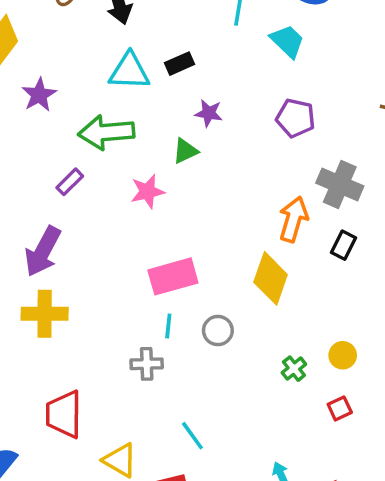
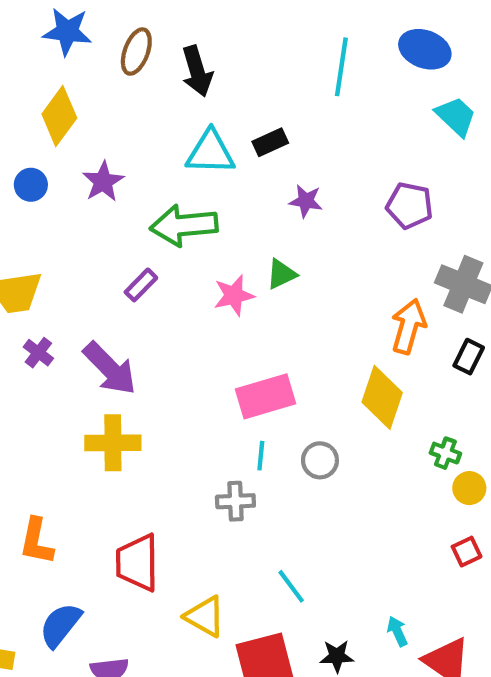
cyan trapezoid: (287, 41) -> (456, 116), moved
green triangle: (185, 151) -> (281, 274), moved
purple arrow: (43, 251) -> (110, 368), turned -72
green cross: (294, 369) -> (445, 453), moved, turned -30

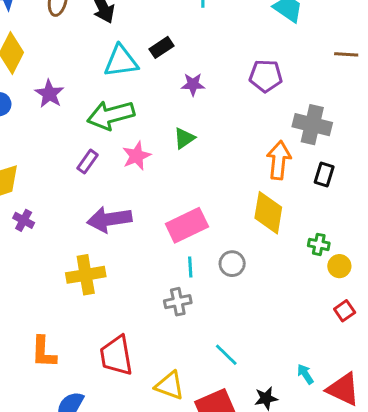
pink star: (234, 295) -> (137, 156), moved
purple arrow: (110, 368) -> (109, 219), moved, turned 135

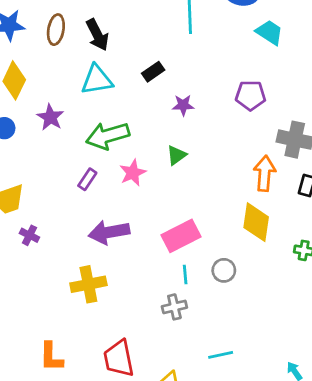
cyan triangle: (121, 61) -> (97, 80), moved
cyan line: (226, 355) -> (221, 355), turned -55

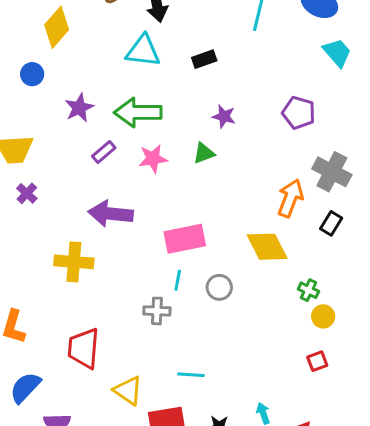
purple star: (183, 105) -> (224, 116), moved
purple star: (50, 117) -> (79, 108), moved
yellow diamond: (256, 222) -> (267, 247), turned -51

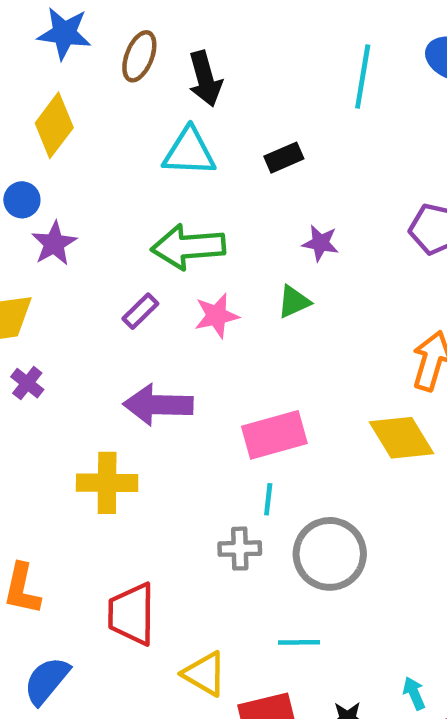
purple star: (79, 108) -> (54, 243), moved
gray circle: (219, 287) -> (330, 554), moved, size x1.8

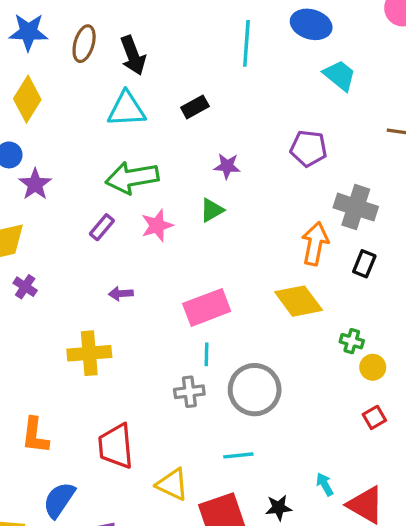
purple arrow: (158, 405) -> (121, 294), size x0.5

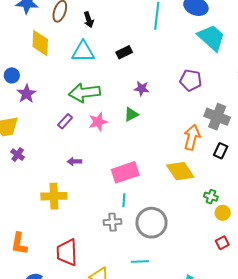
black arrow: (133, 55) -> (89, 20), size x0.7
cyan trapezoid: (340, 75) -> (211, 38), size x1.4
yellow diamond: (27, 99) -> (40, 43), moved, turned -32

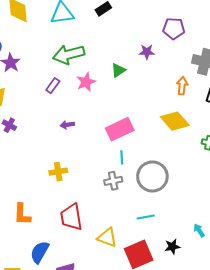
purple star: (142, 89) -> (147, 52), moved
orange arrow: (192, 137) -> (182, 86), size x0.7
yellow cross: (54, 196) -> (58, 172), moved, size x0.7

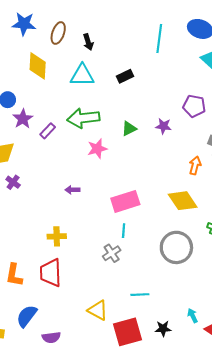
green triangle: (118, 70) -> (129, 128), moved
purple rectangle: (53, 86) -> (48, 131), moved
gray circle: (152, 176) -> (176, 247), moved
gray cross: (113, 181) -> (112, 253), turned -30
red trapezoid: (71, 217) -> (51, 273), moved

